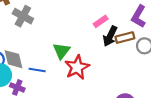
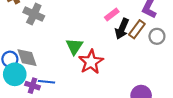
brown rectangle: (125, 38) -> (137, 29), turned -36
blue line: (37, 70) -> (47, 82), moved

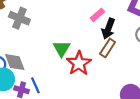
brown rectangle: (137, 29) -> (108, 48), moved
blue line: (47, 82) -> (35, 85), turned 63

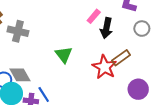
brown rectangle: (108, 48) -> (121, 58), moved, turned 30
red star: (79, 63) -> (104, 67), moved

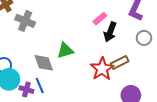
green triangle: (64, 55) -> (65, 50), turned 42
gray diamond: (20, 75) -> (44, 63), moved

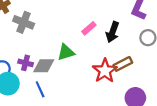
pink rectangle: (100, 19) -> (89, 28), moved
gray diamond: (44, 63) -> (44, 66), turned -70
purple cross: (26, 90) -> (26, 63), moved

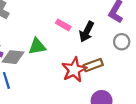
pink rectangle: (89, 28) -> (63, 25), turned 64

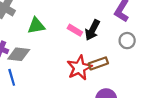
pink rectangle: (63, 25) -> (75, 30), moved
green triangle: (37, 46) -> (36, 26), moved

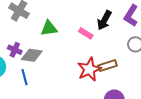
black arrow: (92, 30) -> (104, 20), moved

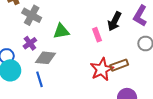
pink rectangle: (86, 33) -> (97, 35), turned 40
purple cross: (15, 50) -> (30, 43), moved, turned 32

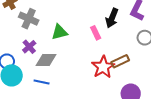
blue line: (39, 79) -> (42, 82), turned -56

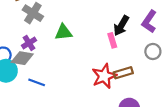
pink rectangle: (96, 33) -> (112, 40), moved
gray diamond: (46, 60) -> (22, 58), moved

